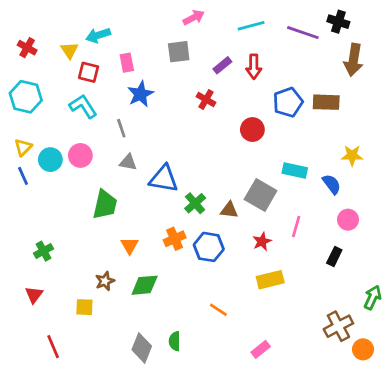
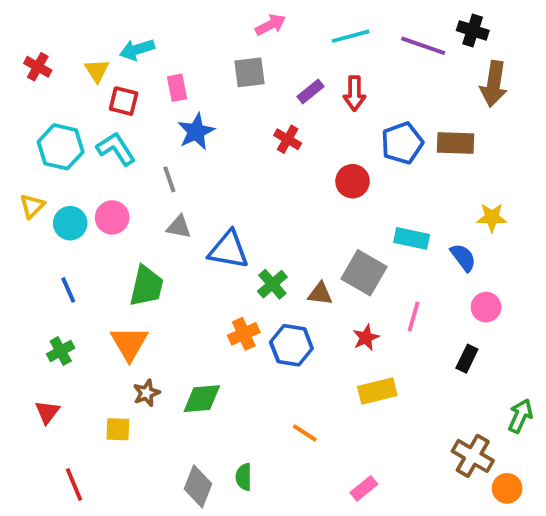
cyan hexagon: (26, 97) -> (61, 147), moved
blue line: (23, 176) -> (68, 290), moved
orange triangle: (130, 246) -> (129, 343), moved, size x1.5
brown cross: (338, 326) -> (473, 456), turned -32

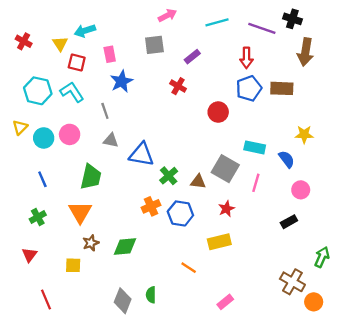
red arrow: (354, 93) -> (246, 58), moved
pink line: (414, 317) -> (256, 183), moved
black rectangle: (467, 359) -> (289, 222), turned 35
yellow rectangle: (377, 391) -> (219, 242), moved

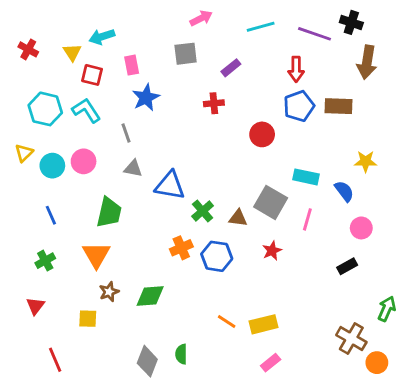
red cross: (178, 86) -> (214, 103), turned -35
yellow rectangle: (219, 242) -> (263, 324), moved

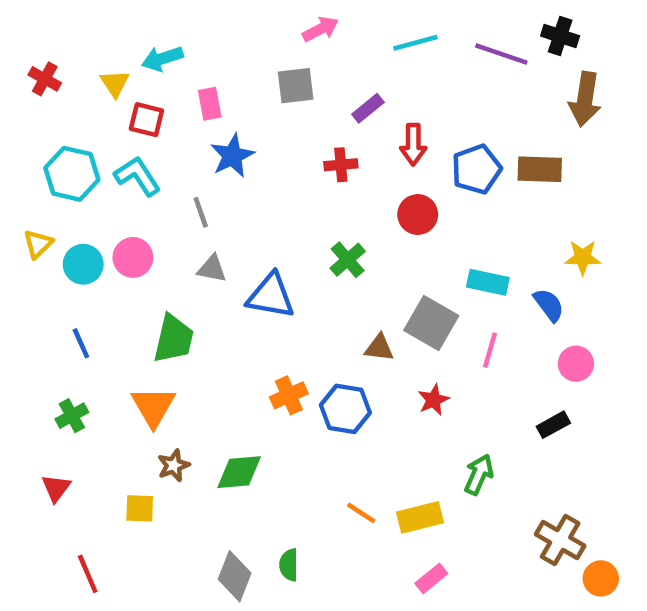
red arrow: (296, 69) -> (413, 144), moved
green cross: (203, 211) -> (348, 260), moved
green arrow: (387, 309) -> (479, 474), moved

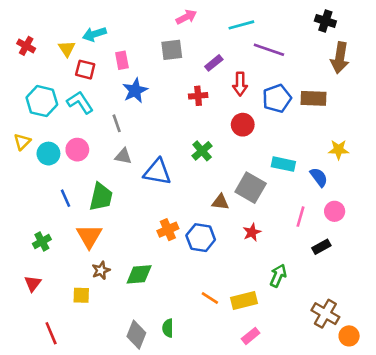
purple line: (501, 54) -> (269, 50), moved
blue line: (81, 343) -> (66, 198), moved
pink line: (490, 350) -> (300, 217), moved

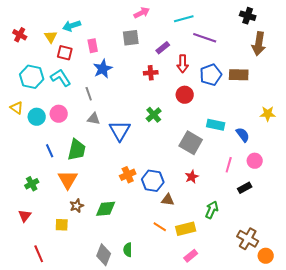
yellow triangle: (22, 142) -> (17, 108), turned -40
yellow star: (339, 150) -> (268, 114), moved
blue triangle: (157, 172) -> (120, 131), turned 50
brown triangle: (220, 202) -> (168, 200), moved

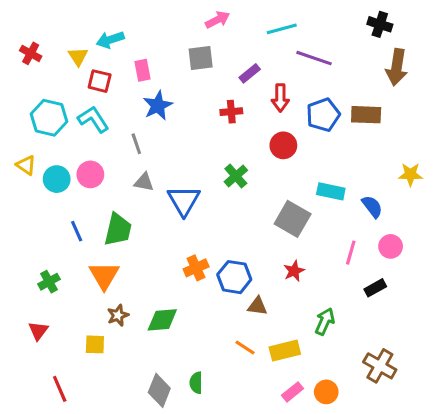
orange circle: (266, 256) -> (326, 392), moved

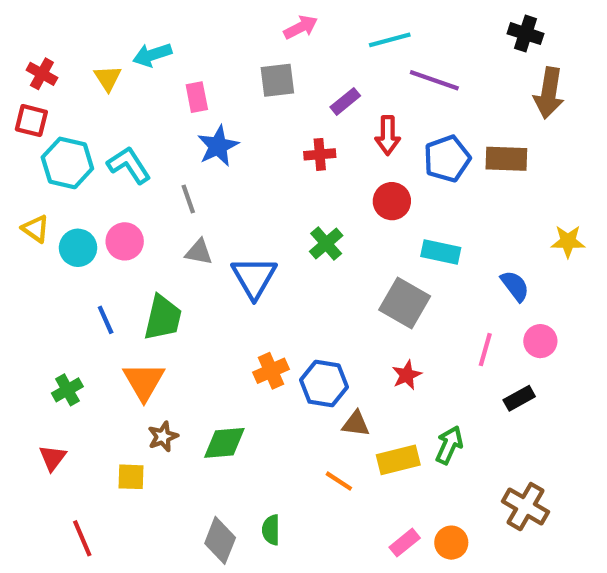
red square: (100, 81) -> (31, 121), moved
cyan rectangle: (331, 191) -> (441, 252), moved
yellow rectangle: (285, 351) -> (398, 460), moved

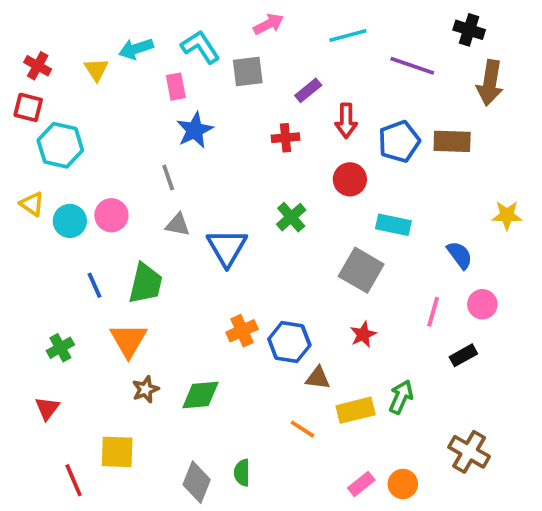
purple line: (434, 80) -> (412, 66), moved
cyan L-shape: (129, 165) -> (200, 47), moved
yellow square: (131, 477) -> (117, 452), moved, size x1.4

